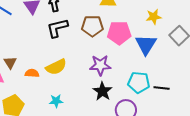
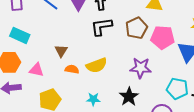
brown pentagon: (92, 26) -> (137, 28), turned -30
brown triangle: (10, 63) -> (61, 51), moved
black star: (102, 91) -> (129, 97), moved

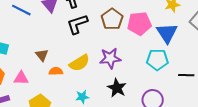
purple star: (141, 68) -> (110, 58), moved
cyan pentagon: (177, 89) -> (157, 60), moved

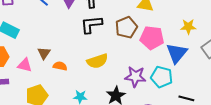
brown triangle: (42, 55) -> (44, 53), moved
purple star: (110, 58) -> (135, 77), moved
yellow semicircle: (79, 63) -> (97, 61), moved

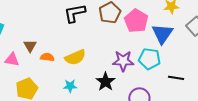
pink pentagon: (152, 38) -> (136, 21), turned 30
yellow semicircle: (97, 61) -> (75, 57), moved

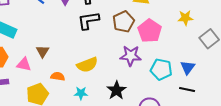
blue triangle: (162, 34) -> (188, 67), moved, size x0.7
orange semicircle: (47, 57) -> (58, 76), moved
purple star: (123, 61) -> (131, 56), moved

